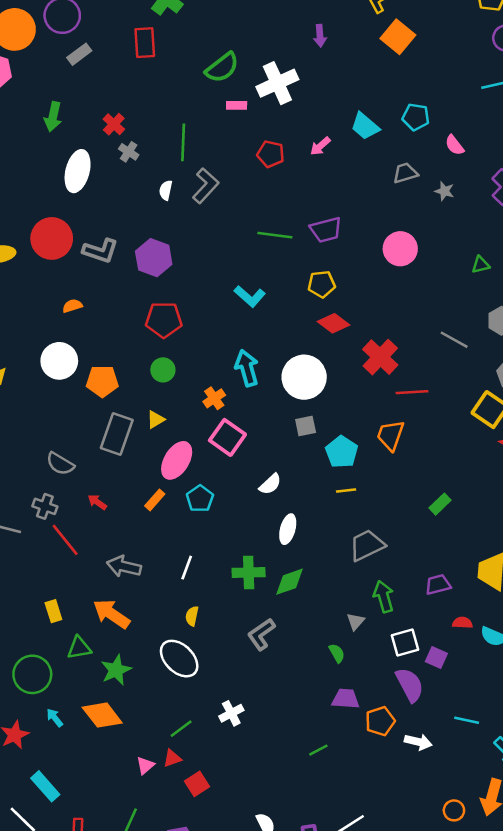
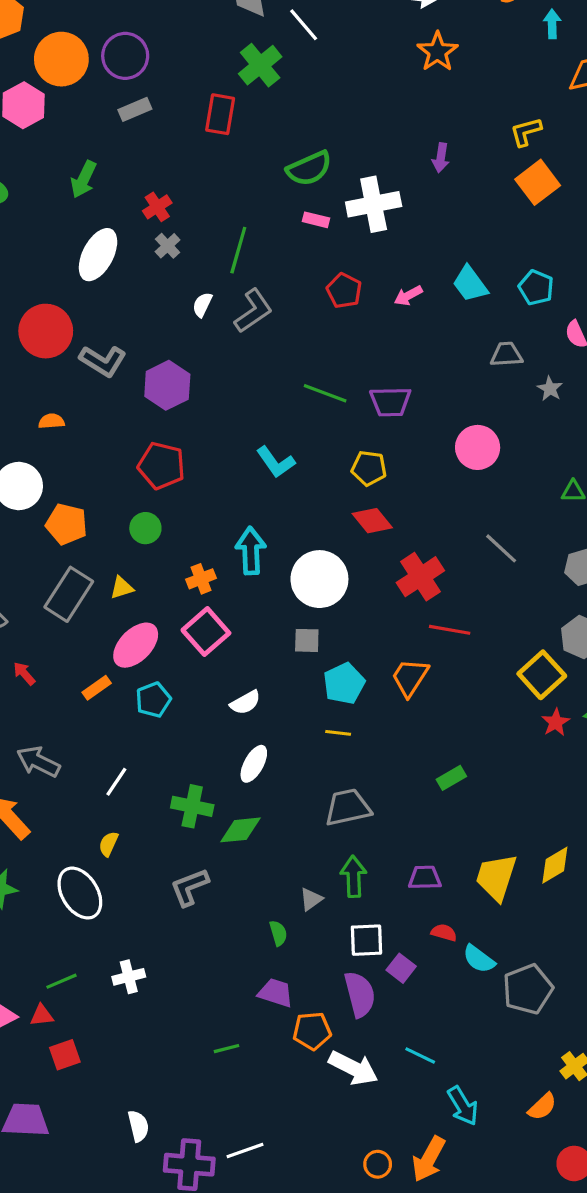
gray line: (454, 340) -> (501, 548), moved
white arrow: (418, 742) -> (353, 1068), size x1.4

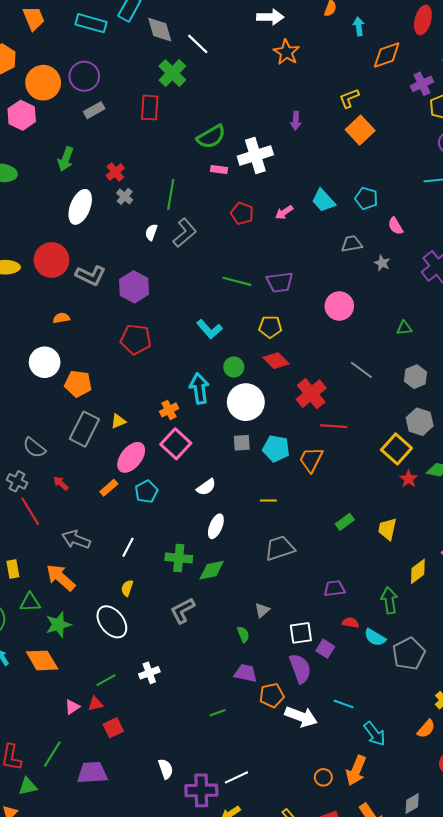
green circle: (145, 528) -> (234, 367), moved
cyan pentagon: (344, 683) -> (276, 449), moved, turned -30
green arrow: (353, 876) -> (389, 600), moved
yellow trapezoid: (496, 877) -> (387, 529), moved, size x0.7

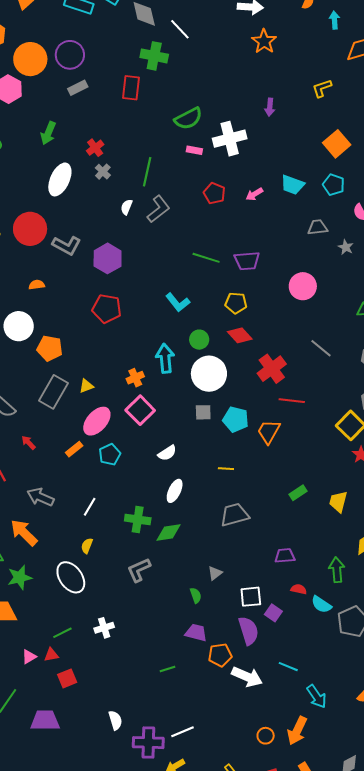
green cross: (172, 73) -> (154, 56), turned -36
orange square: (360, 130) -> (337, 144), moved
cyan trapezoid: (323, 201) -> (292, 185), turned -30

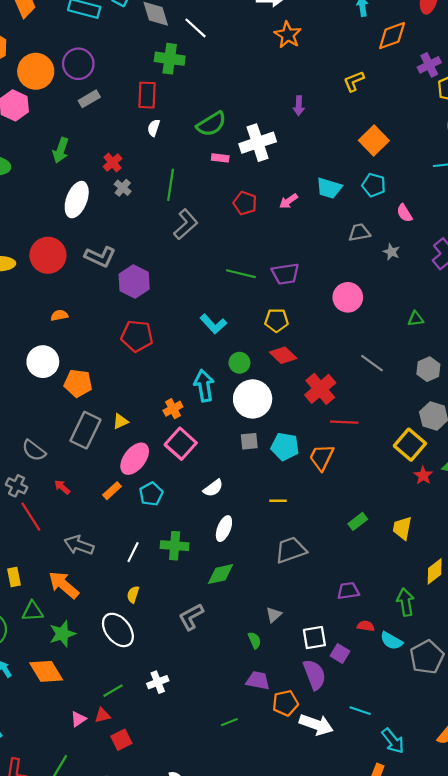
white semicircle: (127, 207) -> (154, 128), moved
gray L-shape: (67, 245) -> (100, 257), moved
green cross: (138, 519) -> (175, 546), moved

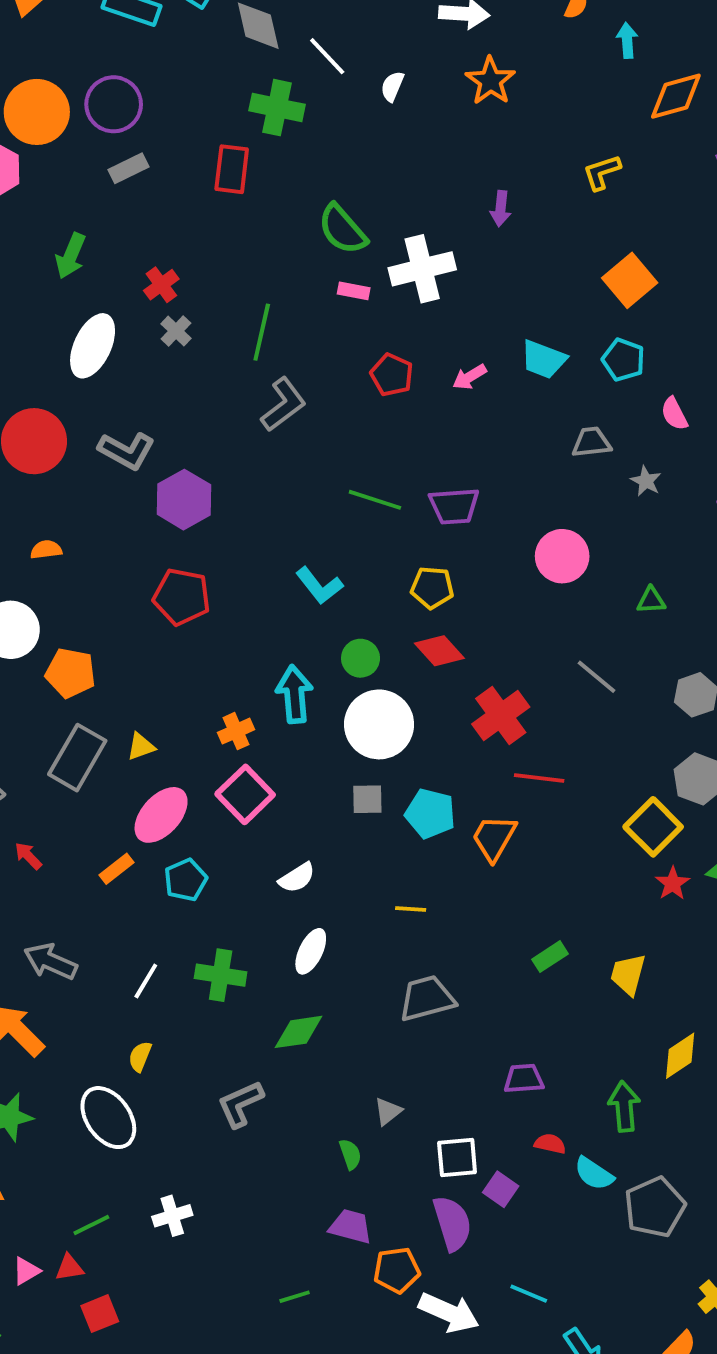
green semicircle: (211, 124) -> (342, 229), turned 76
white semicircle: (154, 128) -> (392, 86), moved
green triangle: (416, 319) -> (651, 600), moved

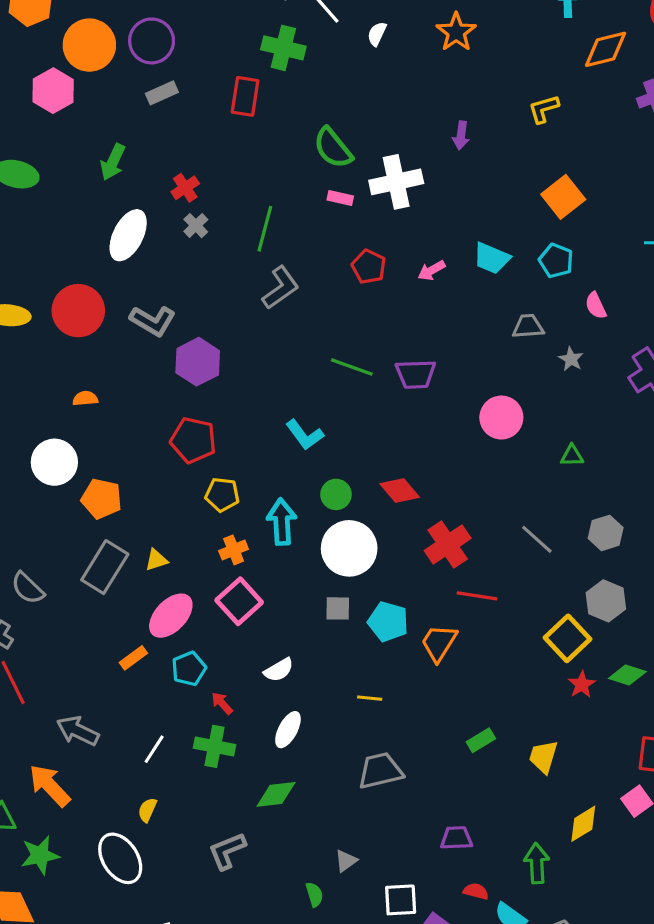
yellow pentagon: (432, 588) -> (222, 495), moved
gray line: (596, 677) -> (537, 539), moved
red arrow: (28, 856) -> (222, 703), moved

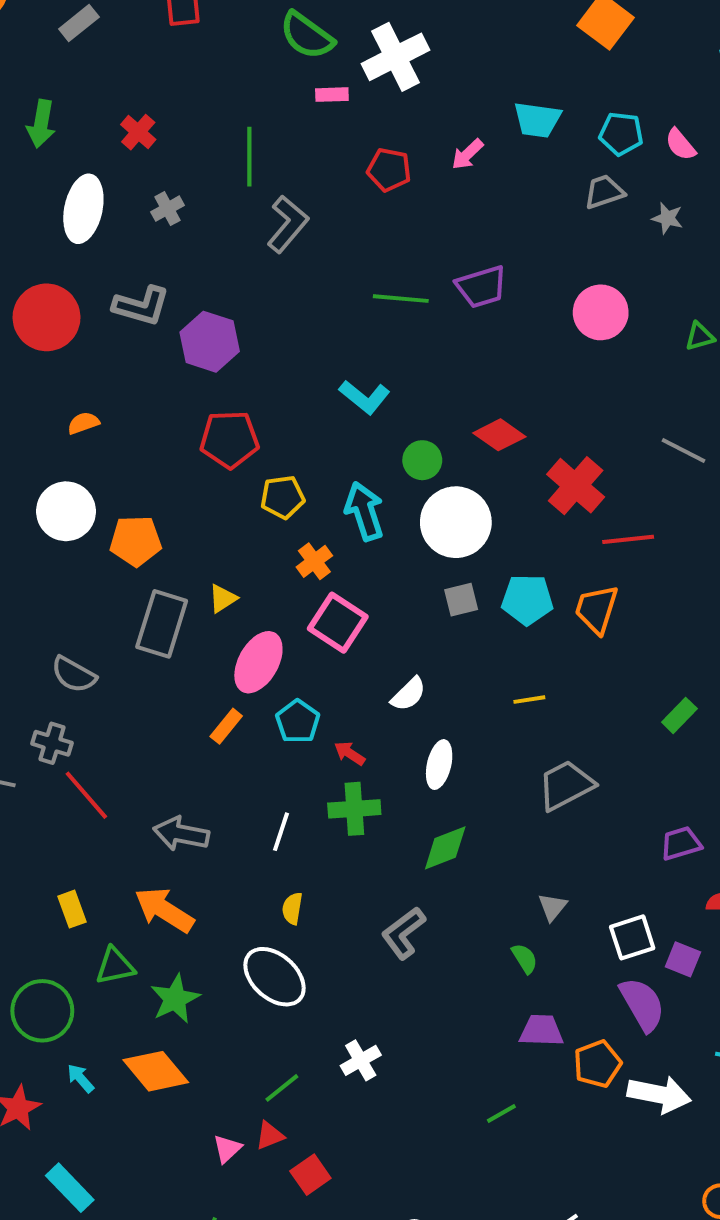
gray cross: (196, 226) -> (168, 209), moved, turned 30
cyan pentagon: (556, 261) -> (621, 134), moved

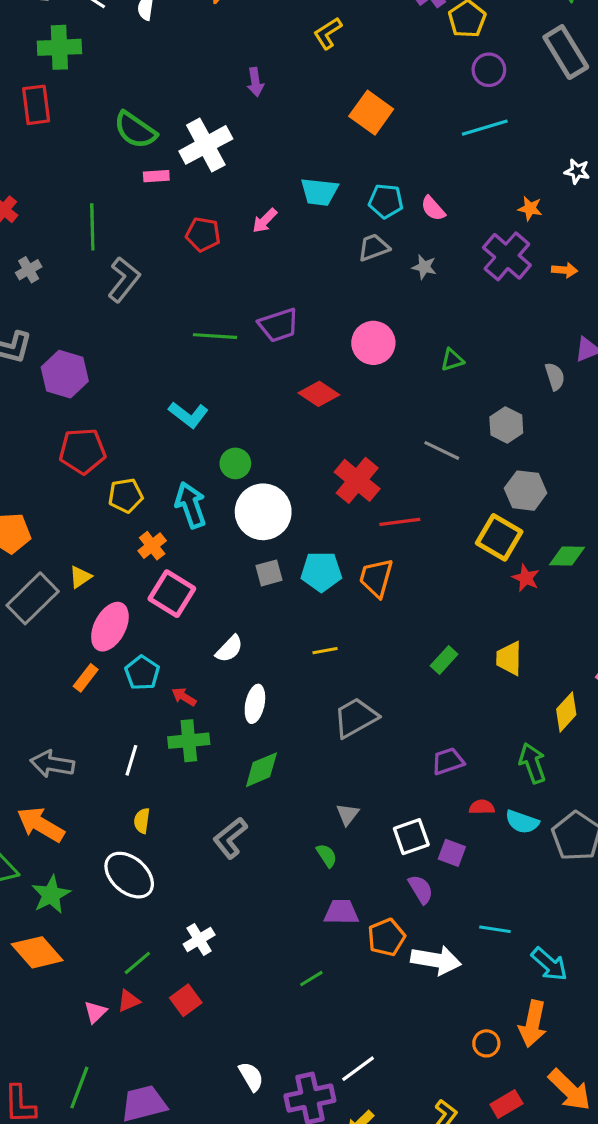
red diamond: (499, 435) -> (319, 394), moved
gray rectangle: (162, 624) -> (33, 598), turned 30
purple semicircle: (642, 1004) -> (421, 889), size x0.7
red square: (310, 1175) -> (186, 1000), moved

